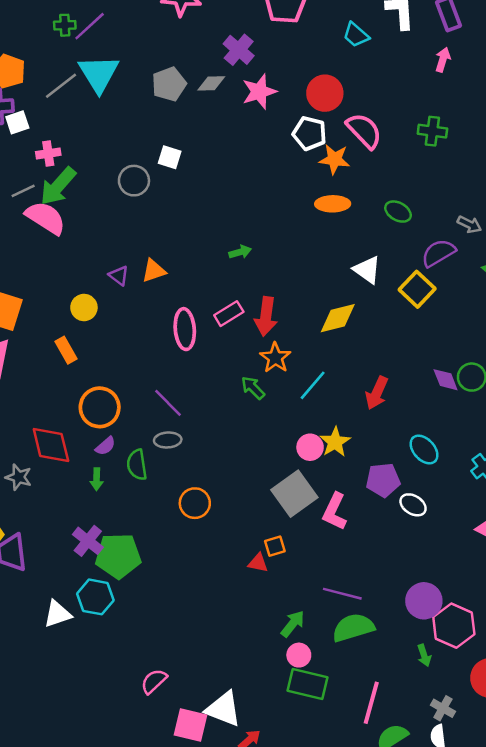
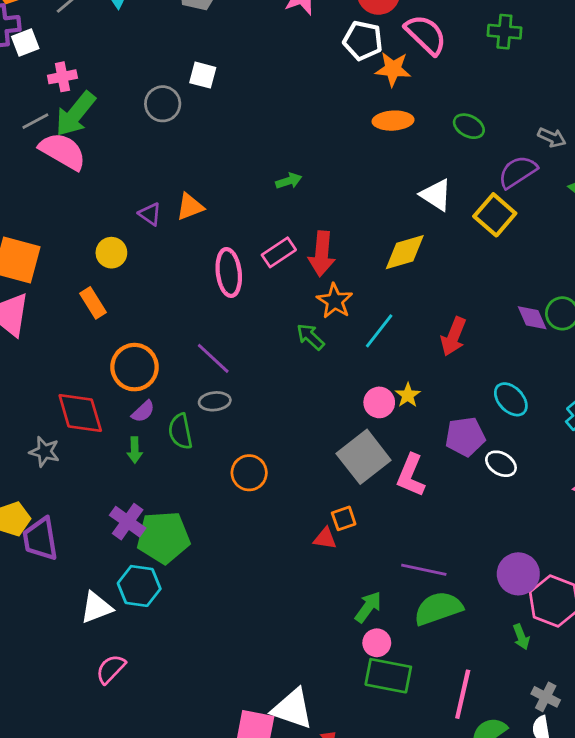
yellow star: (335, 442) -> (408, 395), size x0.7
pink semicircle: (154, 681) -> (111, 669), moved

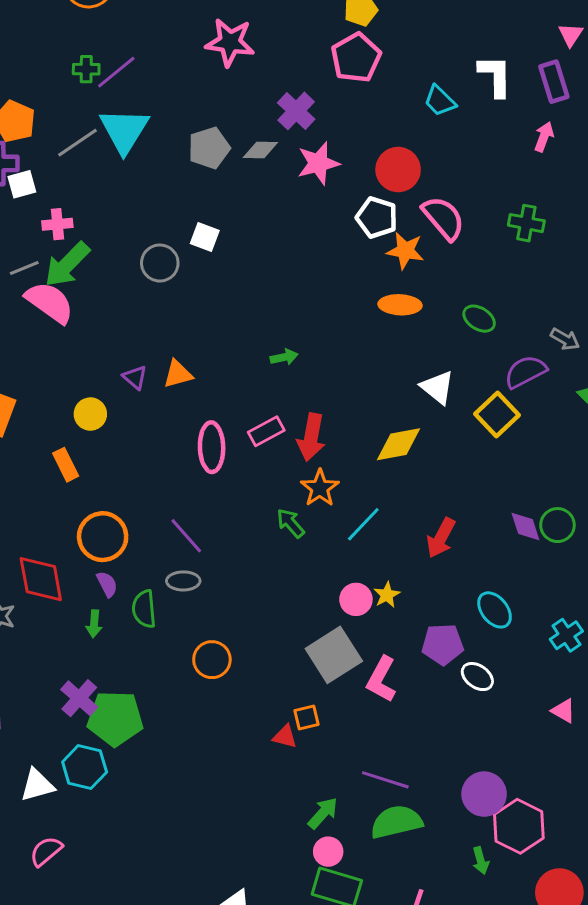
purple semicircle: (143, 411) -> (107, 584), turned -80

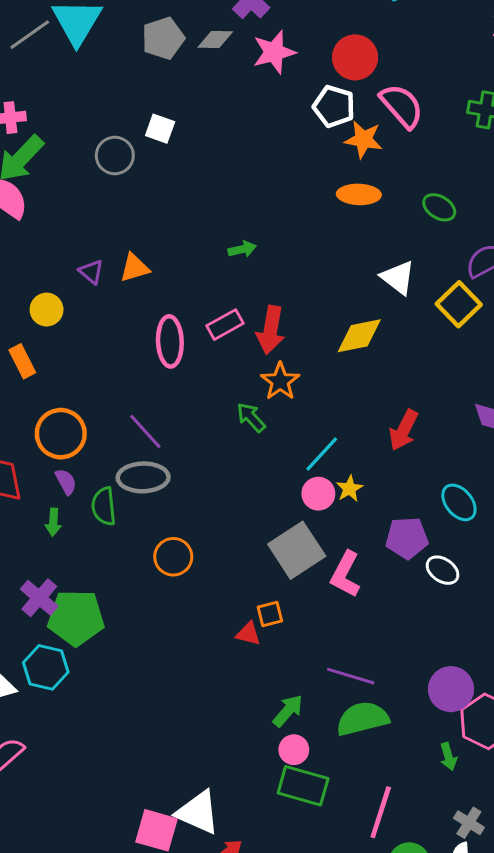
cyan line: (363, 524) -> (322, 454), moved
gray ellipse: (183, 581) -> (143, 477), size x1.5

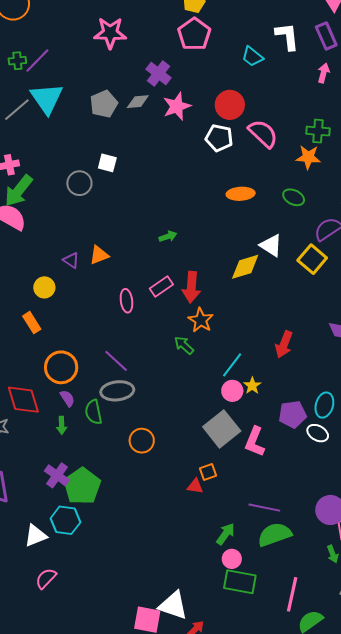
orange star: (363, 140) -> (308, 157), moved
yellow diamond: (359, 336) -> (245, 267), moved
pink ellipse: (170, 341) -> (127, 301), size x0.7
cyan ellipse: (459, 502) -> (324, 405), moved, turned 60
green pentagon: (76, 618) -> (82, 486), turned -30

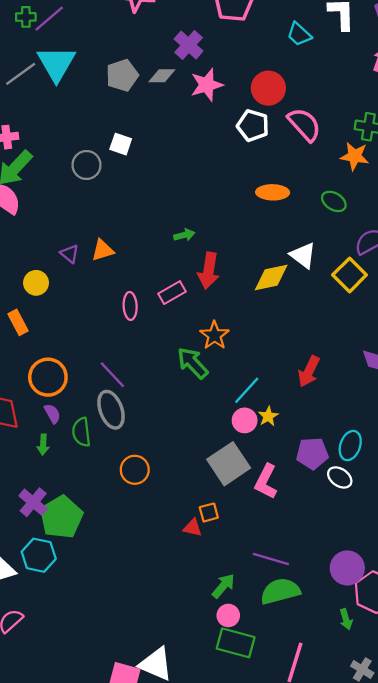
red arrow: (191, 287) -> (209, 271), moved
green arrow: (184, 345) -> (193, 363), size x1.4
gray ellipse: (117, 391) -> (111, 410), turned 72

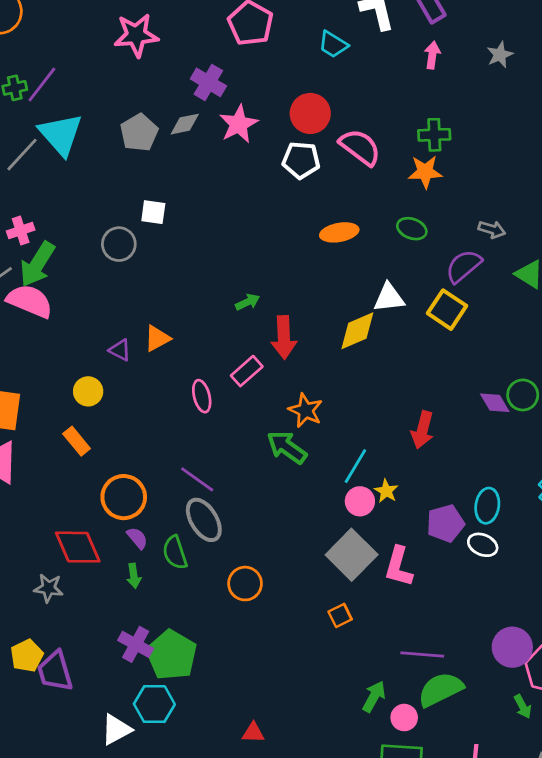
white triangle: (303, 255) -> (389, 298), turned -32
red triangle: (192, 528) -> (253, 733), moved
pink circle: (228, 615) -> (404, 718), moved

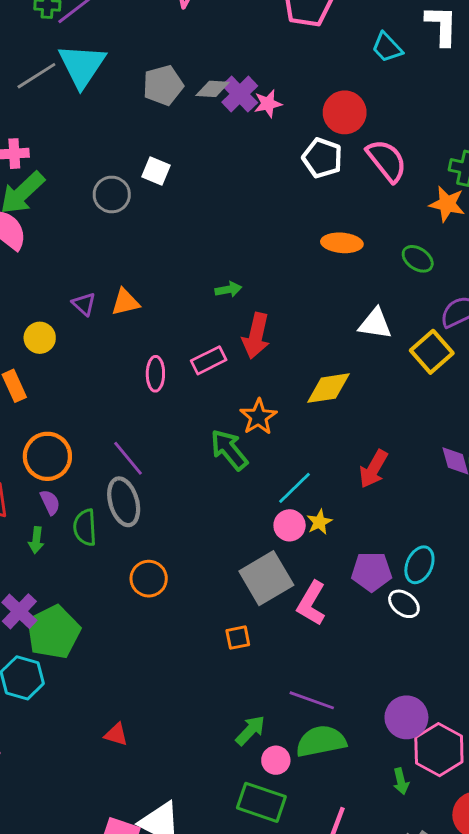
purple cross: (208, 82) -> (240, 94), moved
pink star: (239, 124) -> (268, 104), size x0.7
yellow diamond: (357, 331) -> (328, 388), moved

